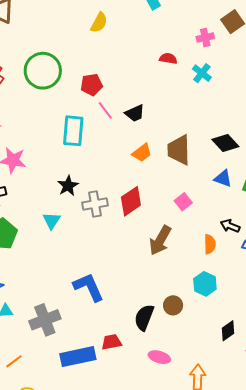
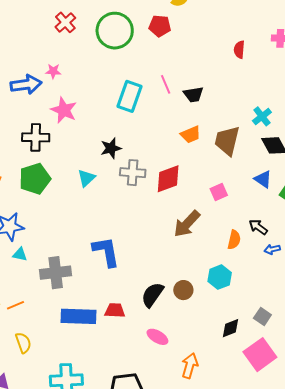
red semicircle: (168, 59) -> (239, 50), turned -108
cyan cross: (202, 73) -> (262, 116), moved
red pentagon: (92, 85) -> (160, 26), moved

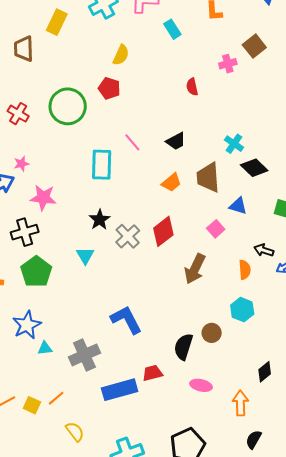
red pentagon: (160, 26) -> (109, 88), turned 30
black trapezoid: (193, 94) -> (176, 141), moved
gray cross: (133, 173) -> (128, 236), turned -30
blue triangle: (263, 179) -> (238, 206), moved
black diamond: (230, 328) -> (265, 372), moved

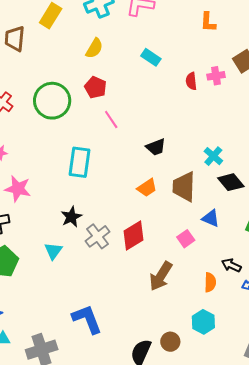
cyan rectangle: (172, 29) -> (151, 57), moved, turned -30
yellow semicircle: (121, 55) -> (94, 48), moved
red semicircle: (192, 87) -> (191, 81), moved
pink line: (132, 142) -> (111, 120), moved

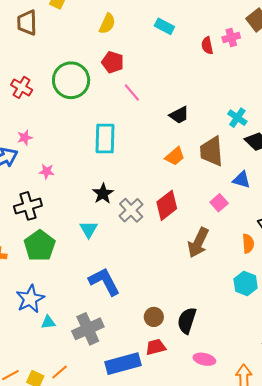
pink star: (18, 189) -> (47, 171), size x0.6
blue L-shape: (87, 319) -> (104, 282), moved
brown circle: (170, 342) -> (154, 317), moved

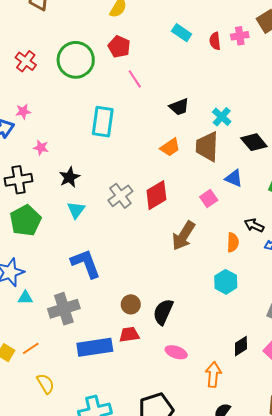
cyan rectangle: (164, 26) -> (182, 33), moved
cyan cross: (237, 118) -> (222, 117), moved
black star: (103, 194) -> (69, 177), moved

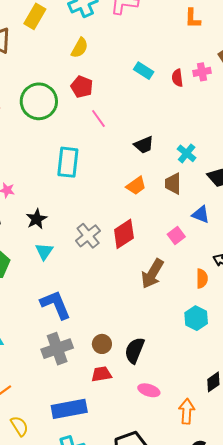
brown trapezoid: (207, 147) -> (173, 184), size x0.7
gray cross: (64, 309) -> (57, 349), moved
blue rectangle: (95, 347) -> (69, 409), moved

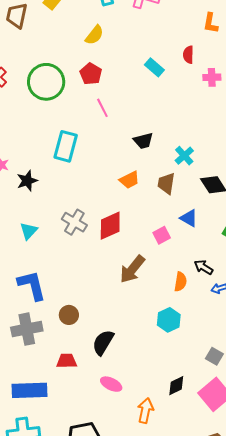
red semicircle: (177, 78) -> (188, 55), moved
black star: (36, 219) -> (27, 181), moved
gray cross: (88, 236) -> (74, 222), turned -30
brown circle: (102, 344) -> (69, 315), moved

